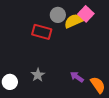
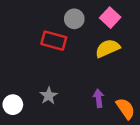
yellow semicircle: (74, 21) -> (108, 48), moved
purple arrow: (77, 77) -> (99, 98), turned 48

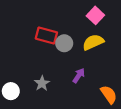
gray circle: (74, 19) -> (64, 43), moved
purple arrow: (99, 98) -> (79, 76), moved, turned 40

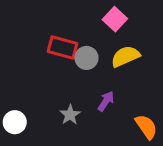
pink square: (95, 15) -> (115, 19), moved
gray star: (42, 83) -> (70, 115), moved

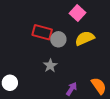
purple arrow: (106, 101) -> (72, 89), moved
gray star: (70, 115) -> (50, 66), moved

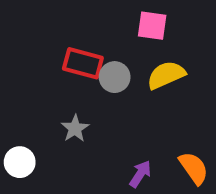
pink square: (78, 13) -> (152, 26), turned -35
gray star: (50, 66) -> (75, 128), moved

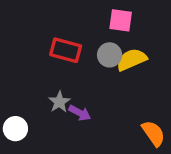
gray circle: (115, 77) -> (110, 55), moved
purple arrow: (140, 174) -> (80, 113), moved, turned 85

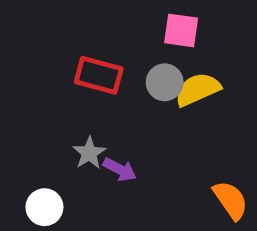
white circle: (15, 129) -> (44, 207), moved

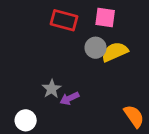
red rectangle: (99, 75) -> (64, 20), moved
purple arrow: (120, 169) -> (69, 98), turned 126

